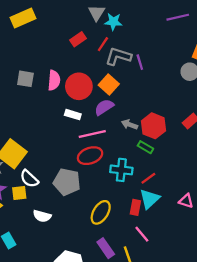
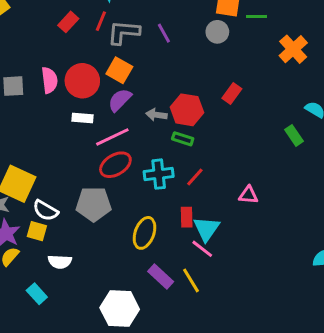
purple line: (140, 62) -> (164, 33), moved
yellow square: (19, 193) -> (37, 231), turned 35
cyan triangle: (150, 199) -> (206, 229), moved
white semicircle: (42, 216) -> (60, 262), moved

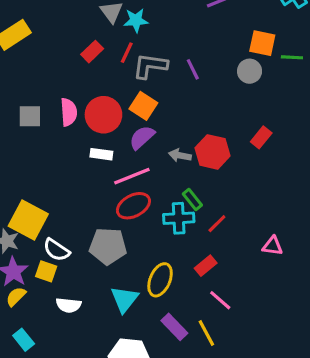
green rectangle: (183, 139) -> (192, 200), moved, turned 30
red rectangle: (187, 217) -> (206, 266), turned 48
cyan triangle: (206, 229) -> (124, 299), moved
cyan rectangle: (37, 294) -> (24, 340), moved

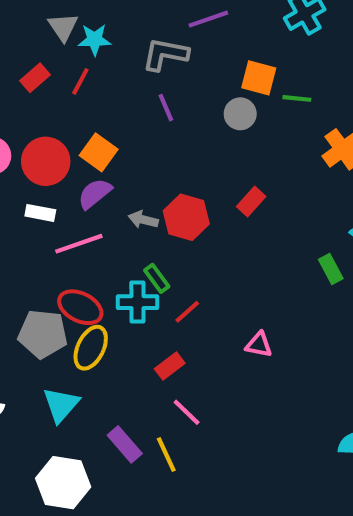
gray L-shape: (150, 66) -> (165, 54), moved
red ellipse: (133, 206) -> (80, 307), moved, turned 52
yellow ellipse: (160, 280) -> (91, 348), moved

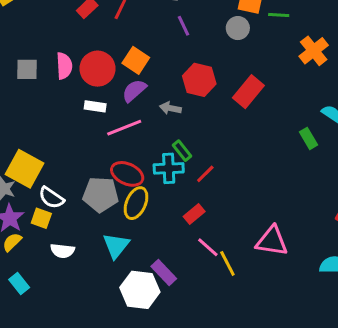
red rectangle: (251, 201) -> (248, 92), size x1.5
red hexagon: (186, 217) -> (199, 80), moved
pink triangle: (259, 345) -> (272, 241), moved, size x1.6
yellow line: (166, 454) -> (227, 263), moved
white hexagon: (63, 483) -> (140, 290), moved

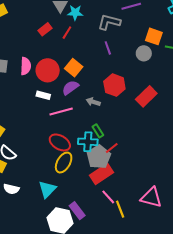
gray pentagon: (101, 194) -> (99, 157), moved, turned 30
red rectangle: (194, 214) -> (101, 174), size x1.6

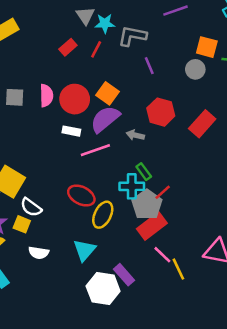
gray L-shape: (109, 22) -> (132, 36), moved
purple semicircle: (70, 88) -> (105, 119), size x1.4
red ellipse: (60, 142) -> (81, 196), moved

